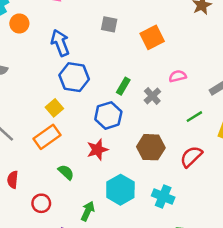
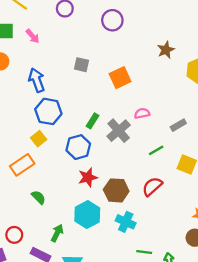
gray cross: (152, 96) -> (119, 131), size x1.5
yellow square: (54, 108) -> (39, 139), moved
brown hexagon: (151, 147) -> (116, 190), moved
red star: (97, 150) -> (88, 177), moved
red circle: (41, 203) -> (14, 235), moved

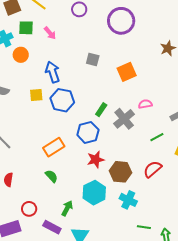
purple circle: (112, 20) -> (121, 21), size x1.4
yellow square: (39, 139) -> (36, 95), moved, turned 32
orange rectangle: (22, 165) -> (54, 147), moved

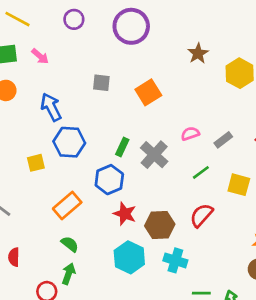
yellow square: (36, 95) -> (36, 163), moved
pink semicircle: (145, 104) -> (190, 134), moved
red star: (96, 160) -> (125, 214), turned -30
green arrow: (67, 208) -> (68, 274), moved

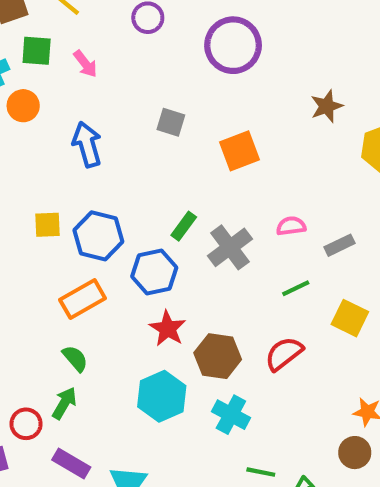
blue hexagon: (69, 142) -> (98, 236), moved

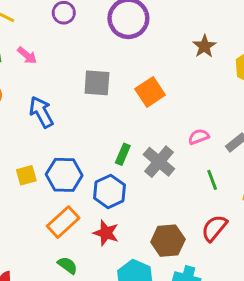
gray square: (171, 122) -> (97, 83), size x1.4
green line: (296, 288) -> (212, 180), turned -72
red star: (168, 329) -> (106, 233), moved

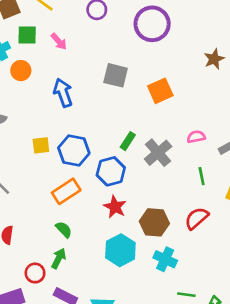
red star: (106, 233) -> (115, 207), moved

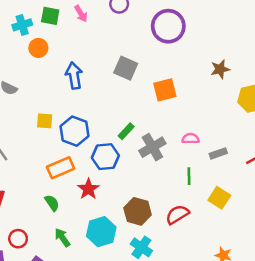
pink arrow: (59, 41) -> (81, 14), moved
red star: (115, 207) -> (88, 189), moved
green arrow: (59, 258) -> (62, 237), moved, turned -72

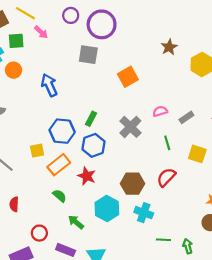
purple circle: (168, 26) -> (102, 24), moved
gray square: (126, 68) -> (88, 55), moved
yellow square: (45, 121) -> (37, 151), moved
green rectangle: (126, 131) -> (91, 119), moved

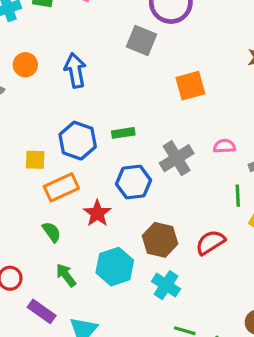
orange circle: (14, 70) -> (25, 65), moved
green rectangle: (91, 119) -> (123, 133), turned 40
green line: (167, 143) -> (238, 196), moved
blue hexagon: (93, 145) -> (133, 182), moved

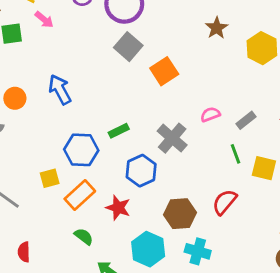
gray square: (141, 40) -> (128, 47), moved, turned 36

